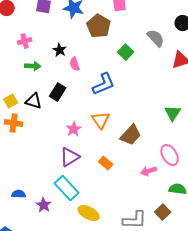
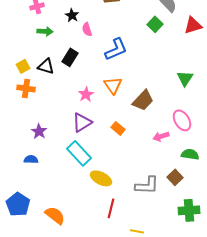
green square: (126, 52) -> (155, 24), moved
purple star: (44, 205) -> (39, 131), moved

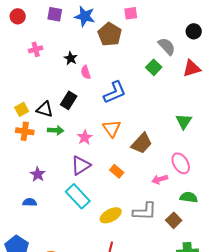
green arrow: (45, 31) -> (56, 130), moved
yellow ellipse: (101, 178) -> (111, 215), moved, turned -55
gray L-shape: (147, 185) -> (145, 211), moved

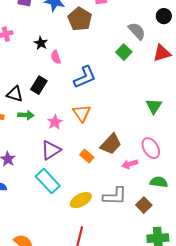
brown trapezoid: (142, 143) -> (111, 144), moved

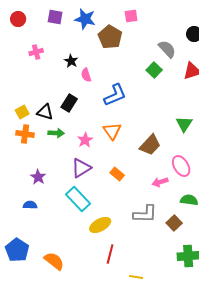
brown trapezoid: (111, 144) -> (150, 145), moved
yellow ellipse: (81, 200) -> (100, 225), moved

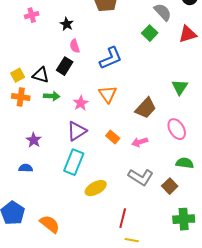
pink semicircle: (86, 75) -> (75, 46), moved
pink arrow: (160, 182) -> (140, 142), moved
cyan rectangle: (78, 199) -> (74, 162), turned 65
gray L-shape: (145, 214) -> (141, 177), turned 30
red line: (110, 254) -> (123, 218), moved

